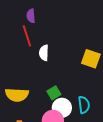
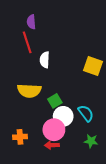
yellow semicircle: (17, 95) -> (29, 91), moved
cyan semicircle: (84, 105) -> (86, 113), turned -30

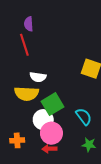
white semicircle: (45, 60) -> (38, 77), moved, turned -84
green square: (55, 101) -> (53, 104), size x1.5
white circle: (63, 116) -> (43, 120), moved

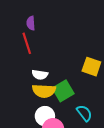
yellow semicircle: (27, 94) -> (44, 91), moved
green square: (53, 104) -> (63, 91), moved

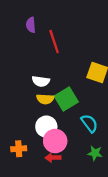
red line: (27, 43) -> (54, 41), moved
yellow semicircle: (44, 91) -> (45, 99), size x0.7

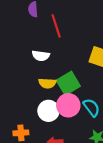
white semicircle: (41, 81) -> (41, 56), moved
pink circle: (55, 141) -> (68, 105), moved

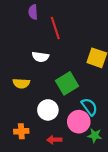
yellow semicircle: (47, 83) -> (21, 83), moved
pink circle: (68, 105) -> (79, 122), moved

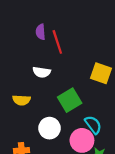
purple semicircle: (33, 12) -> (41, 32), moved

